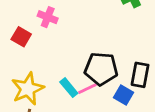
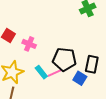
pink cross: (48, 17) -> (29, 44), moved

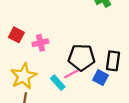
pink cross: (29, 44) -> (40, 43), turned -32
cyan rectangle: (41, 72) -> (58, 83), moved

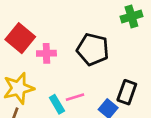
red square: (16, 35) -> (20, 38), size x1.5
black pentagon: (82, 57) -> (93, 49), moved

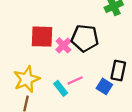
red square: (20, 38) -> (42, 37), moved, turned -30
pink cross: (46, 53) -> (63, 45), moved, turned -35

